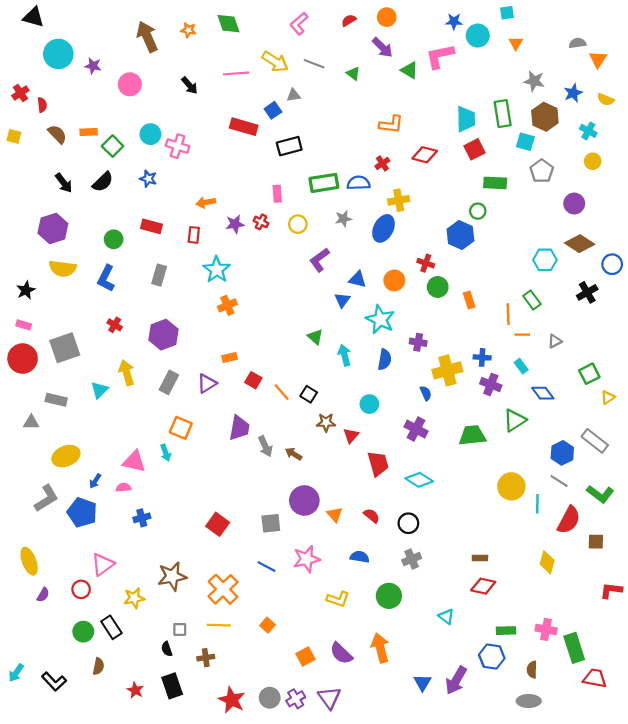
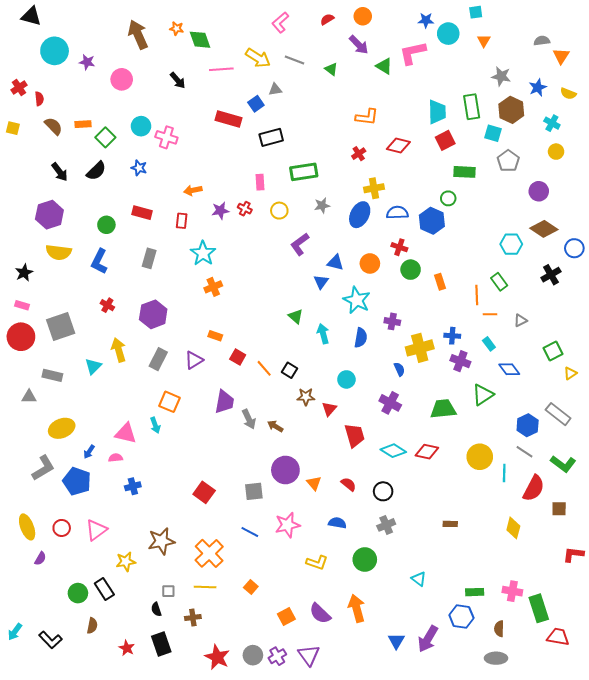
green diamond: (228, 24) -> (200, 40), moved
blue semicircle: (359, 183) -> (397, 213), moved
orange rectangle: (230, 357) -> (215, 336), turned 32
red diamond: (483, 586) -> (427, 452), moved
red circle: (81, 589) -> (62, 528), moved

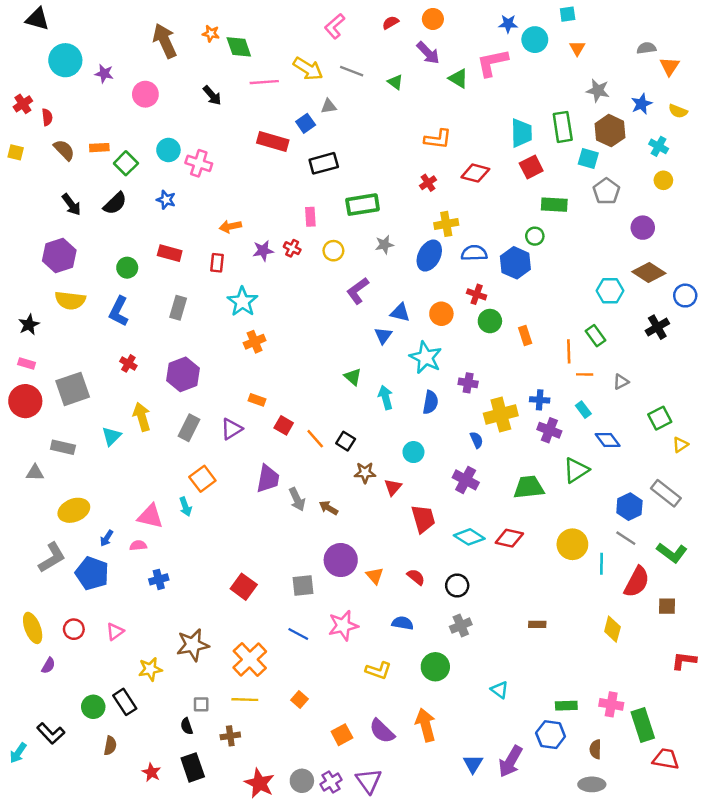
orange square: (169, 402) -> (202, 479), turned 30
pink triangle: (96, 530) -> (115, 632), size x0.7
black L-shape: (50, 640) -> (51, 733), moved

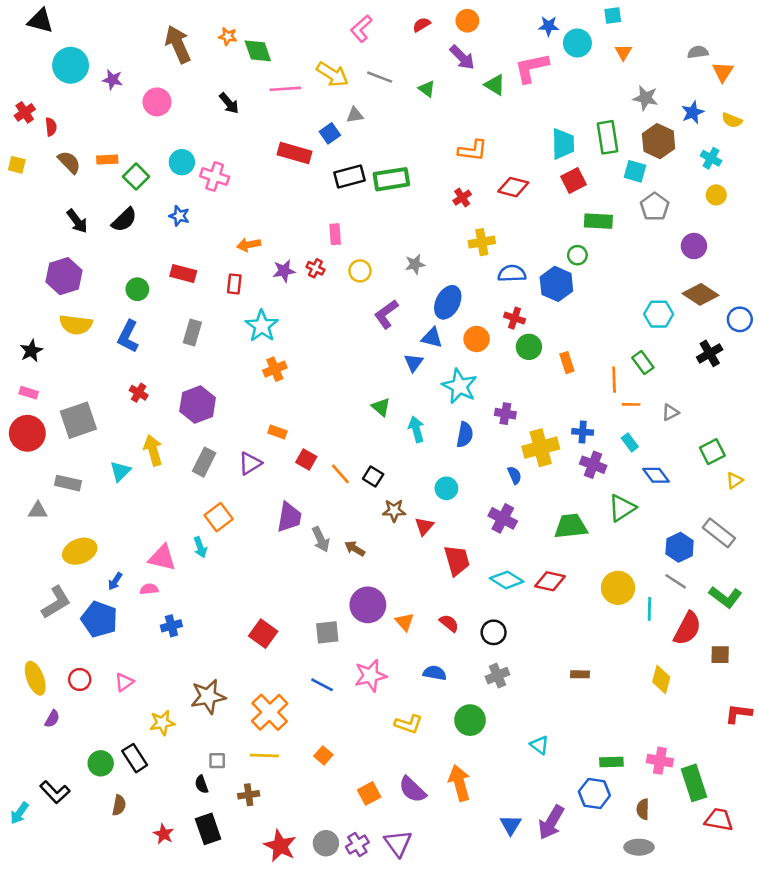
green rectangle: (363, 205) -> (391, 179), moved
blue ellipse: (429, 256) -> (448, 302), moved

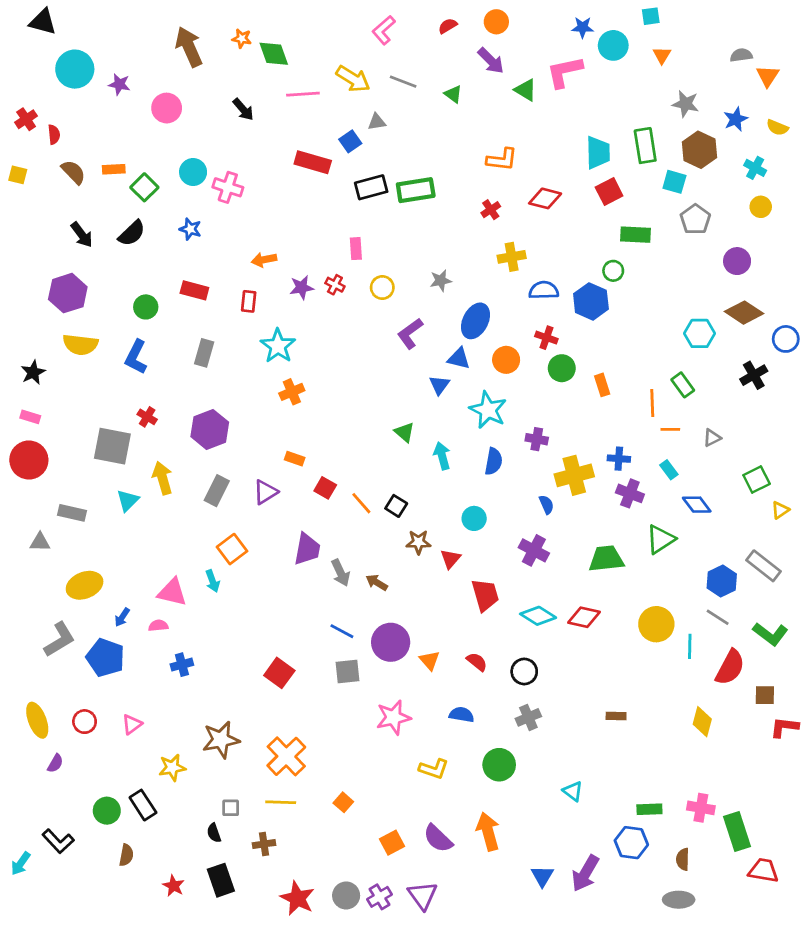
gray square: (78, 420) -> (112, 446), moved, turned 30
blue line: (322, 685) -> (342, 631), moved
red L-shape: (738, 714) -> (784, 727), moved

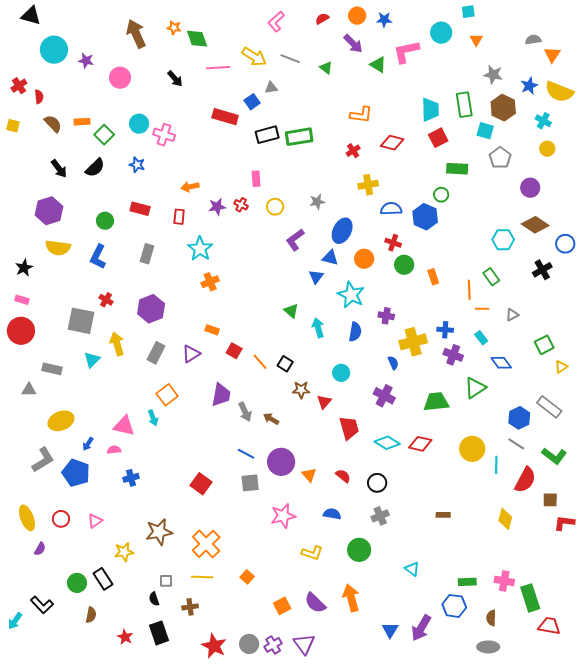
blue star: (583, 27) -> (384, 20), moved
yellow semicircle: (777, 127) -> (559, 92), size x1.8

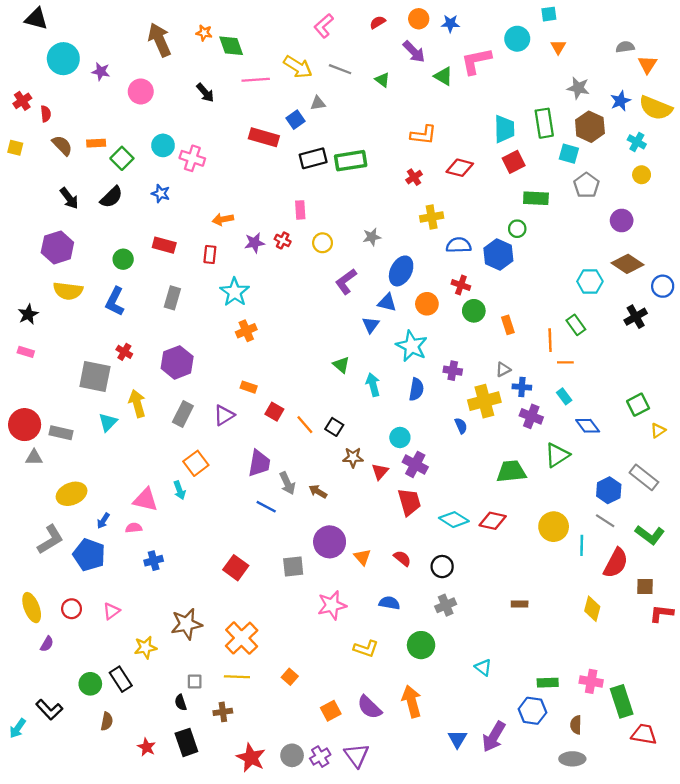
gray triangle: (512, 315) -> (503, 369), moved
red circle: (21, 331) -> (25, 425), moved
purple cross: (384, 396) -> (415, 464), moved
blue line: (246, 454) -> (266, 507), moved

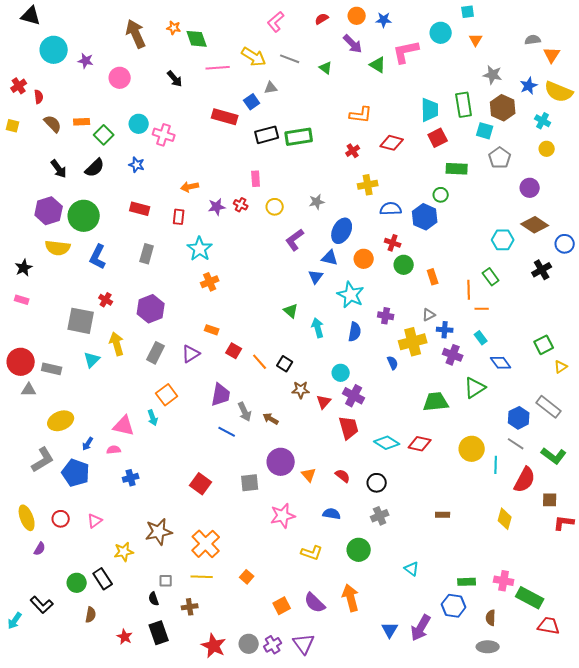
green circle: (123, 259) -> (84, 216), moved, size x1.8
green rectangle: (622, 701) -> (530, 598), turned -44

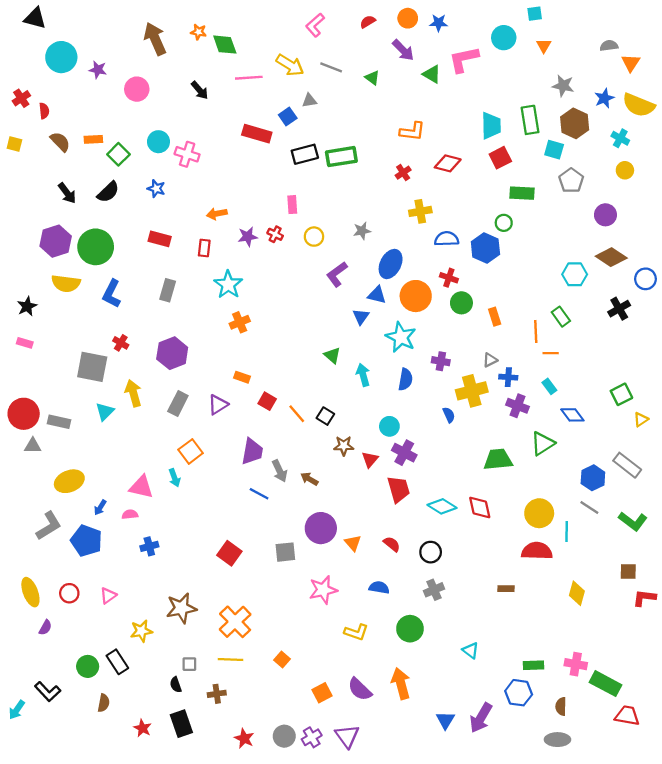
orange circle: (364, 259) -> (416, 296), size x1.4
red diamond: (420, 444) -> (480, 508), turned 65
red semicircle: (525, 480) -> (537, 551), moved, turned -116
red star: (214, 646) -> (244, 738), size x0.7

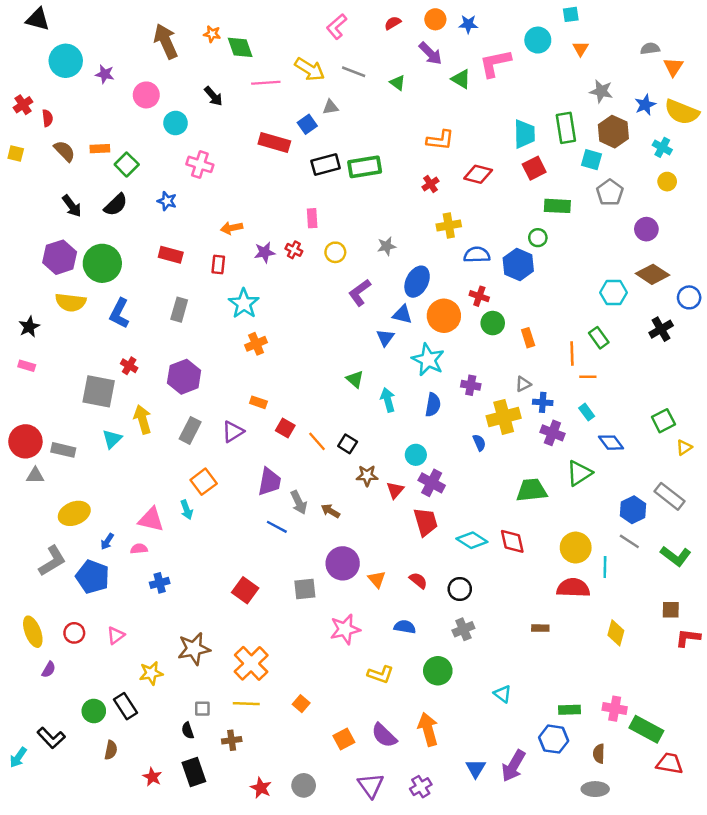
cyan circle: (158, 142) -> (176, 123), moved
purple cross: (312, 737) -> (421, 787), moved

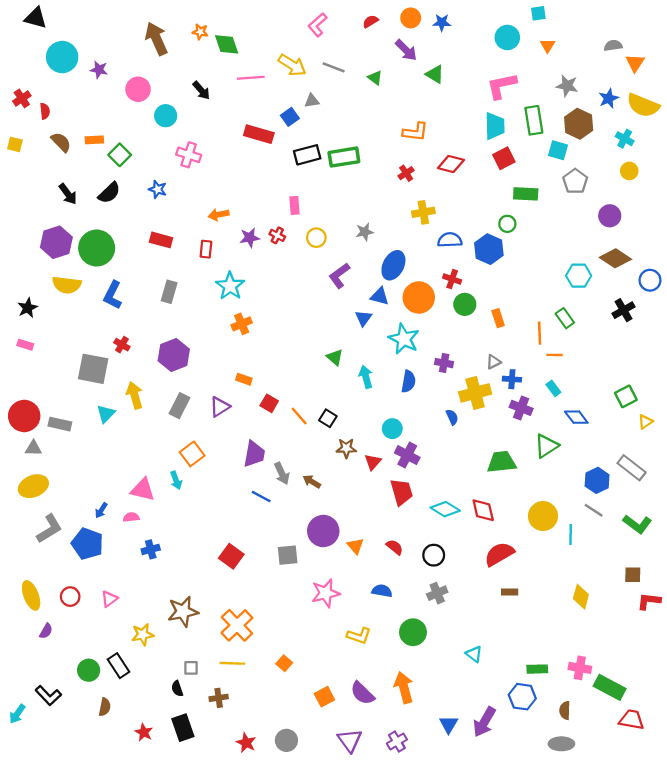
pink L-shape: (495, 63) -> (502, 86), moved
yellow ellipse: (74, 513) -> (33, 486), moved
red semicircle: (573, 588) -> (499, 554), moved, turned -32

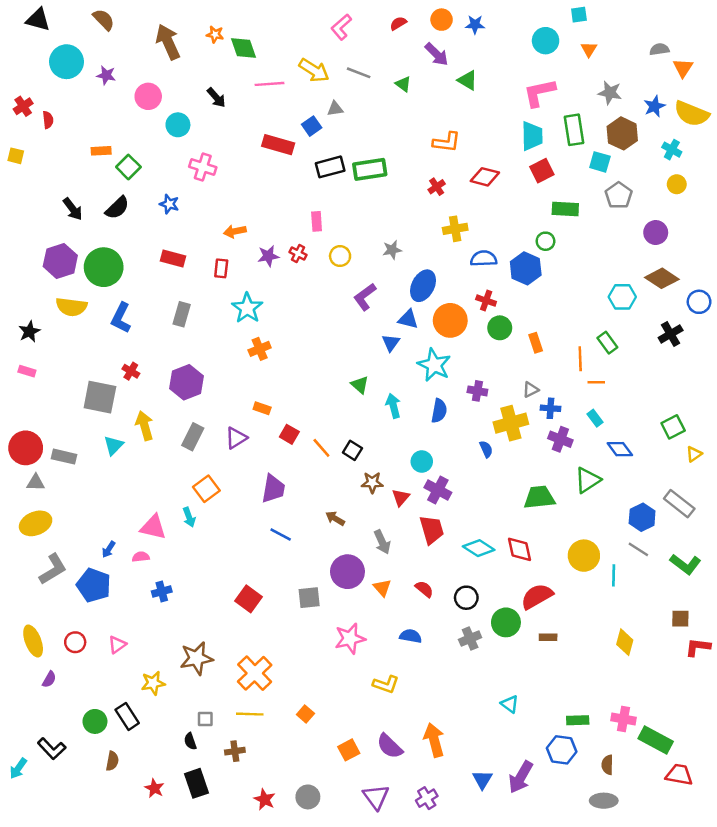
brown semicircle: (61, 142) -> (104, 20), moved
gray arrow: (282, 473) -> (382, 542), moved
green circle: (413, 632) -> (506, 622), moved

